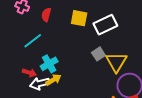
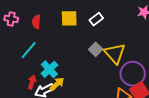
white rectangle: (105, 25) -> (96, 19), size x0.6
red arrow: (29, 73) -> (32, 82), turned -80

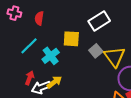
yellow square: (69, 18) -> (71, 39), moved
white rectangle: (96, 19) -> (99, 21), size x1.5
cyan cross: (49, 69) -> (51, 56), moved

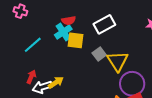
red semicircle: (39, 18) -> (69, 21), moved, turned -112
cyan cross: (51, 56) -> (63, 32), moved

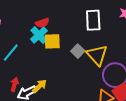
white rectangle: (104, 24) -> (93, 20), moved, turned -55

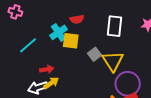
red semicircle: (42, 23) -> (77, 19), moved
red arrow: (14, 84) -> (47, 69), moved, turned 56

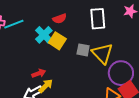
yellow square: (71, 41) -> (57, 41), turned 36
cyan line: (28, 45) -> (14, 24), moved, turned 30
gray square: (94, 54) -> (83, 50), turned -32

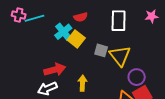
red arrow: (39, 73) -> (55, 70), size x1.5
purple circle: (121, 73) -> (137, 77), size x0.7
yellow arrow: (46, 86) -> (82, 83), moved, turned -49

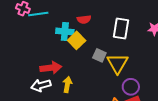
cyan cross: (63, 32) -> (65, 32), turned 36
yellow arrow: (82, 83) -> (67, 85), moved

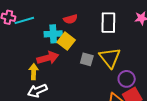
gray square: (99, 55) -> (87, 59), moved
red arrow: (51, 68) -> (48, 58), moved
yellow arrow: (67, 85) -> (34, 72), moved

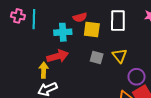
cyan line: (24, 20) -> (34, 19), turned -72
yellow square: (66, 41) -> (92, 29), moved, turned -30
yellow triangle: (110, 58) -> (120, 56), size x0.7

